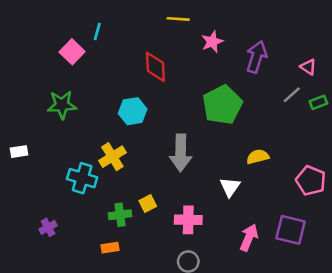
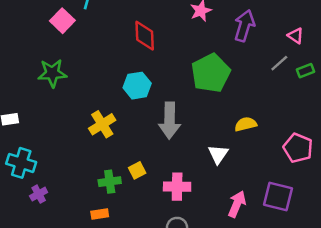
cyan hexagon: (133, 111) -> (137, 86), moved
cyan cross: (82, 178) -> (21, 163), moved

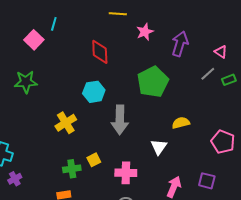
purple square: (278, 197) -> (207, 181), size x0.7

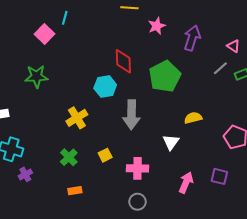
red diamond: (100, 52) -> (123, 61), moved
green cross: (72, 169) -> (69, 157), moved, turned -36

